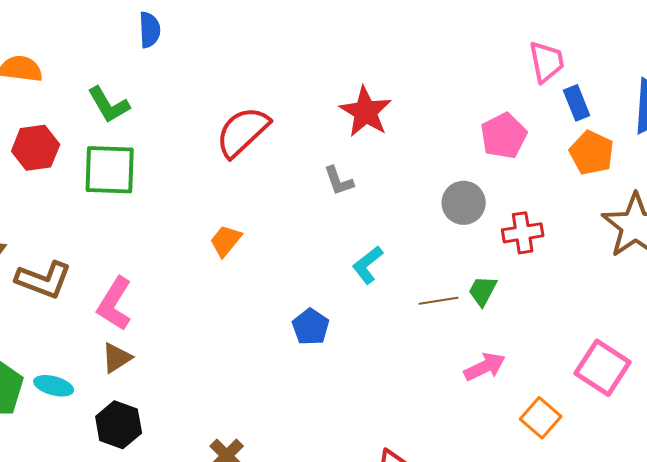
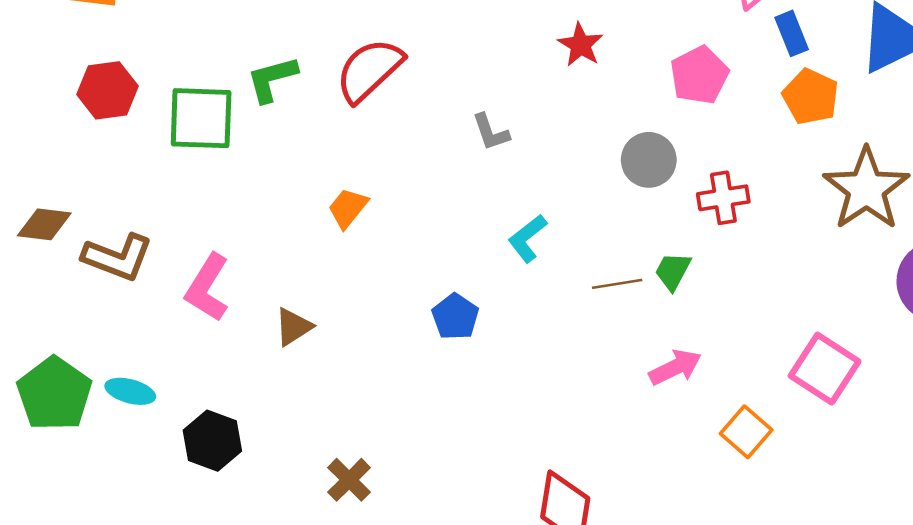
green L-shape: (109, 105) -> (272, 79), moved, turned 105
red star: (366, 112) -> (580, 45), moved, size x0.7
brown triangle: (117, 358) -> (293, 327), moved

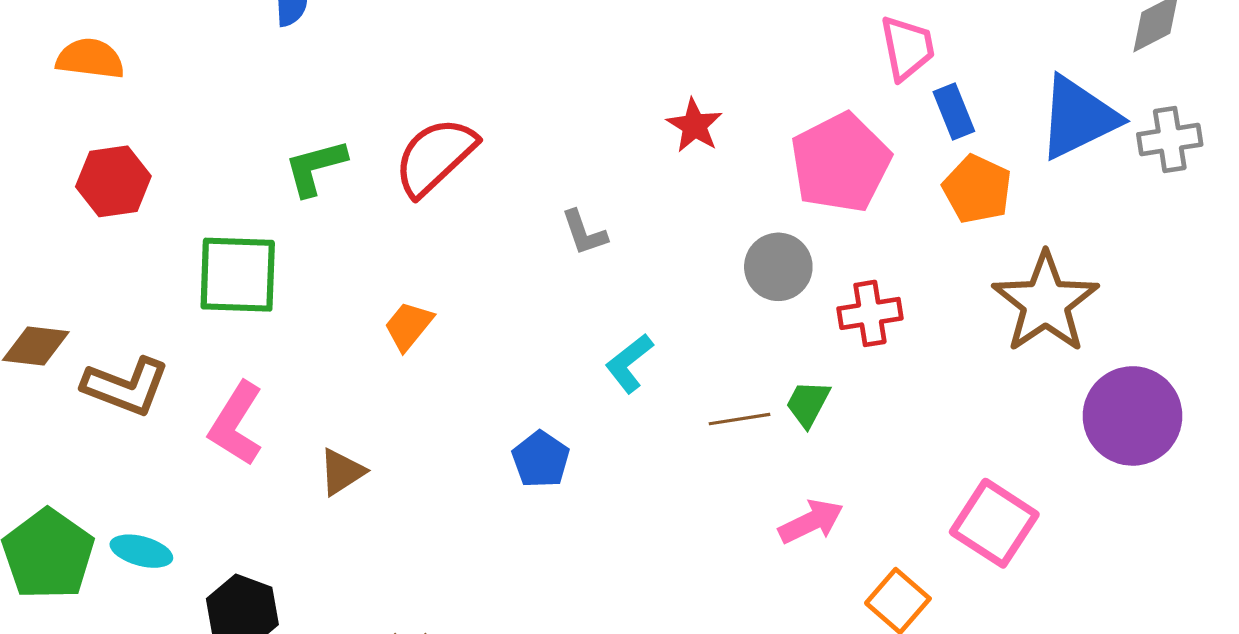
pink pentagon: (699, 75) -> (840, 163), size x1.4
green square: (201, 118) -> (238, 275), moved

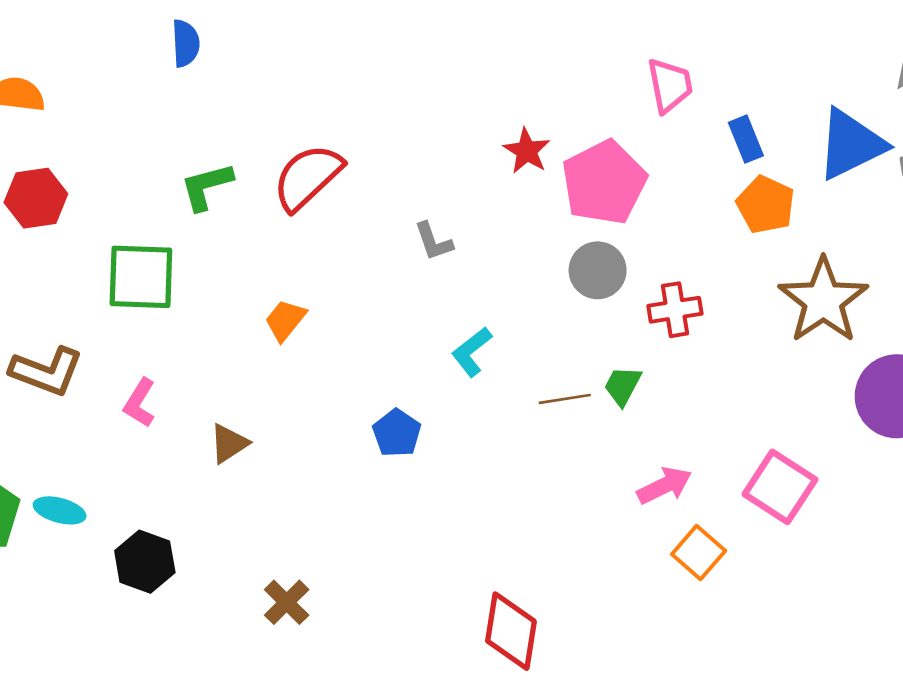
pink trapezoid: (907, 48) -> (670, 85), moved
pink pentagon: (840, 163) -> (604, 182), moved
pink L-shape: (236, 424) -> (140, 403), size x0.7
pink arrow: (811, 522) -> (664, 486), moved

